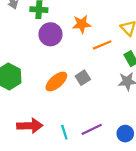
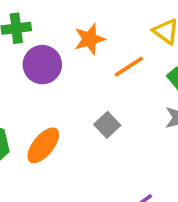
orange ellipse: (56, 82) -> (43, 145), moved

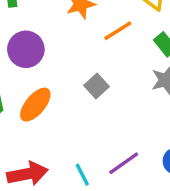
purple circle: (42, 65) -> (26, 49), moved

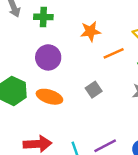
orange ellipse: (35, 105) -> (49, 97), turned 60

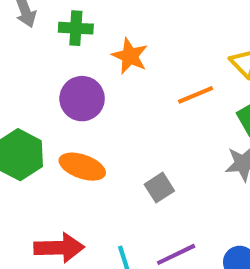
orange star: (90, 31) -> (130, 56), moved, turned 30
gray square: (94, 90) -> (159, 188), moved

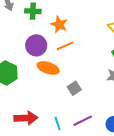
orange line: (196, 95) -> (65, 46), moved
orange ellipse: (82, 167) -> (48, 68), moved

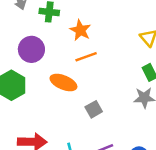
purple circle: (36, 45) -> (31, 49), moved

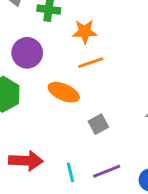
orange star: (80, 30) -> (85, 32), turned -30

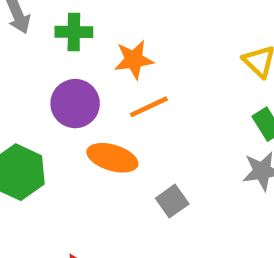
purple circle: (27, 53) -> (75, 104), moved

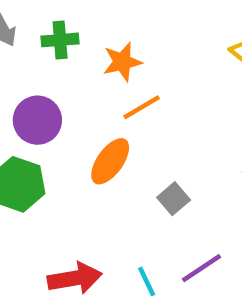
purple circle: (75, 104) -> (37, 120), moved
orange ellipse: (112, 158) -> (110, 161), turned -66

